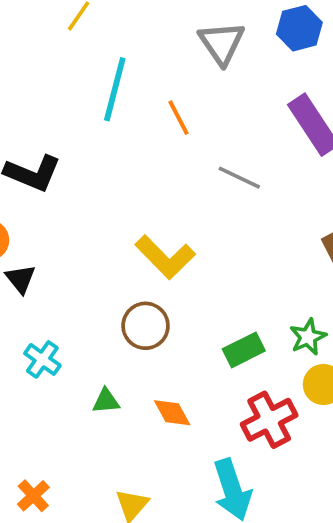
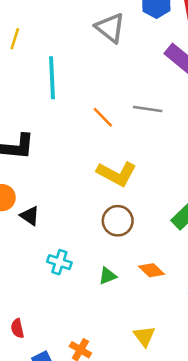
orange line: (178, 118) -> (103, 117), moved

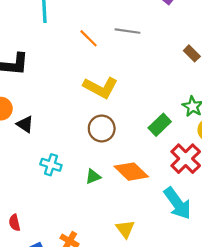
orange diamond: (151, 270) -> (131, 172), size x1.5

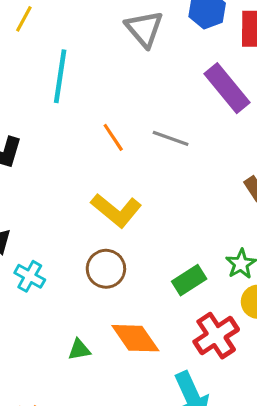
cyan cross: (51, 165) -> (30, 276), moved
green triangle: (93, 177) -> (79, 350), moved

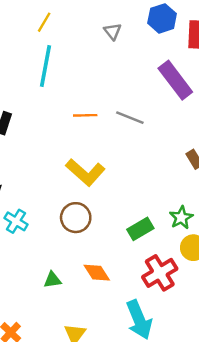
yellow line: (24, 19) -> (44, 22), moved
gray triangle: (144, 29) -> (113, 31), size x0.6
orange line: (113, 137) -> (85, 115), turned -60
orange diamond: (135, 338) -> (97, 273), size x0.7

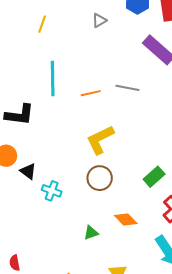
gray triangle: (113, 31) -> (99, 20), turned 49
cyan line: (45, 66) -> (53, 78), moved
yellow L-shape: (85, 172) -> (100, 140), turned 124

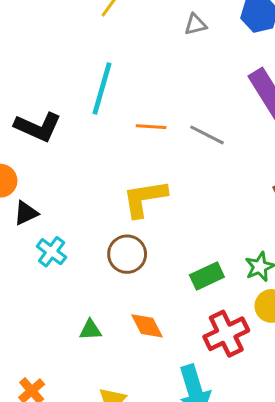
black triangle: (28, 171) -> (26, 213), turned 42

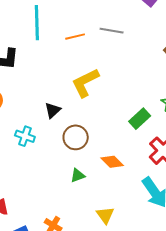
black triangle: (26, 213) -> (53, 110), moved
cyan cross: (52, 252) -> (25, 136), moved
brown circle: (127, 254) -> (76, 137), moved

